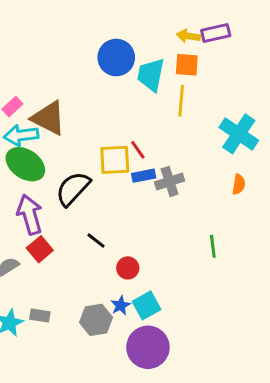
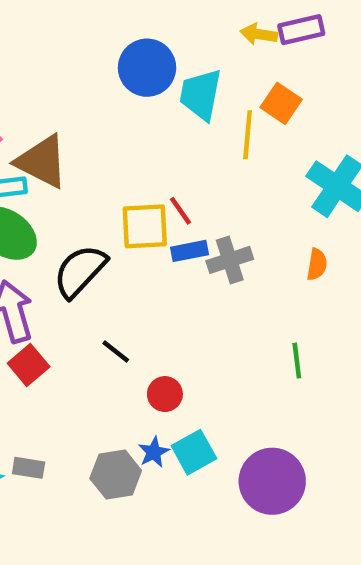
orange square: (187, 65) -> (281, 103), moved, turned 30
orange semicircle: (239, 184) -> (317, 264), moved
purple circle: (148, 347) -> (272, 481), moved

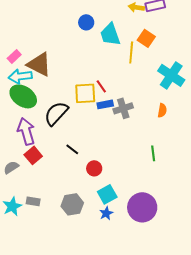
blue circle: (147, 68) -> (86, 22), size x0.6
cyan trapezoid: (201, 94) -> (110, 34), turned -30
blue star: (154, 452) -> (106, 213), moved

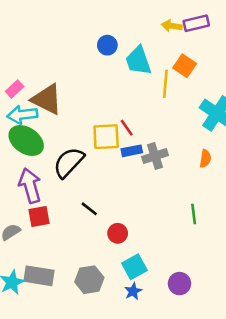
red square: (33, 155) -> (39, 217), turned 30
gray rectangle: (33, 201) -> (39, 276), size x1.6
purple circle: (142, 207) -> (179, 284), size x0.6

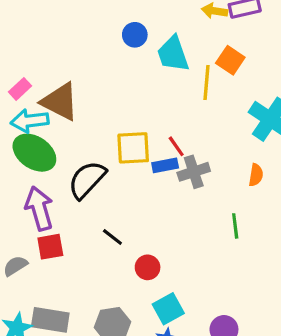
red line: (127, 128) -> (176, 146), moved
green line: (194, 214) -> (235, 226), moved

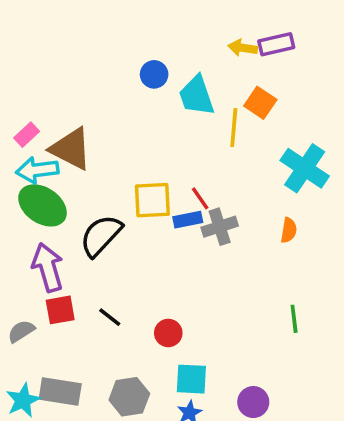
green line: (235, 226) -> (294, 319), moved
black line: (112, 237) -> (110, 317), moved
cyan square: (168, 309) -> (191, 379), turned 32

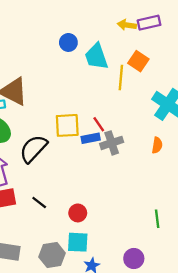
green line: (294, 319) -> (157, 219), moved
cyan square: (191, 379) -> (78, 242), moved

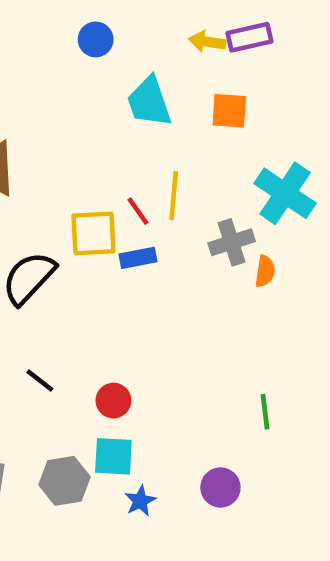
blue circle: (68, 42) -> (96, 39), moved
orange square: (138, 61) -> (229, 111), turned -30
yellow line: (121, 78) -> (174, 195), moved
red line: (99, 124) -> (138, 211), moved
gray cross: (112, 143) -> (232, 242), moved

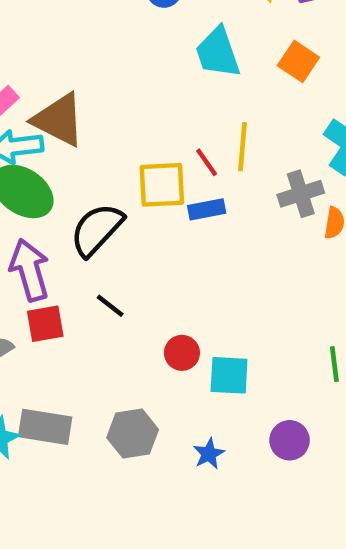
orange square: (229, 111) -> (298, 61), turned 30
black line: (40, 380) -> (110, 306), moved
cyan square: (113, 456) -> (229, 375), moved

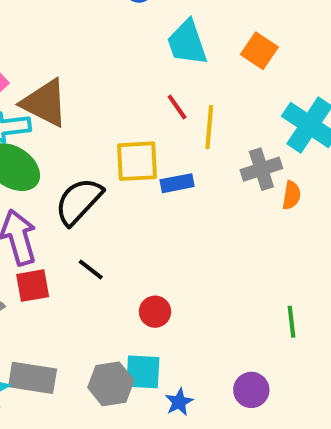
red line: (207, 162) -> (177, 107), moved
cyan square: (229, 375) -> (143, 372), moved

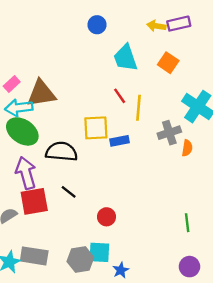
brown triangle: (45, 103) -> (41, 93), turned -36
black semicircle: (79, 201) -> (61, 152), turned 52
red square: (33, 286) -> (34, 201), size x1.4
purple circle: (251, 390) -> (189, 267), moved

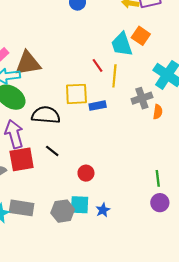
cyan trapezoid: (125, 58) -> (122, 44), moved
purple circle: (189, 267) -> (160, 203), moved
blue star: (121, 270) -> (103, 210), moved

